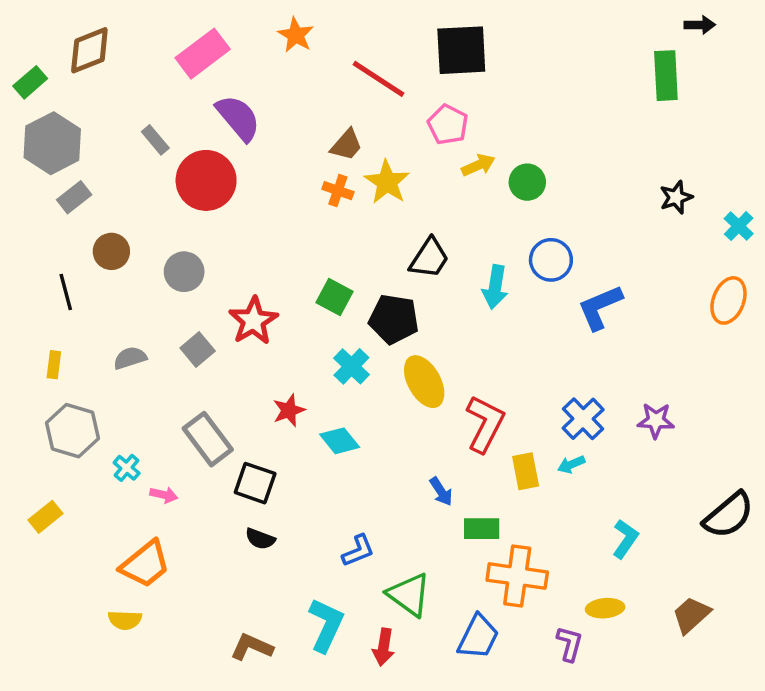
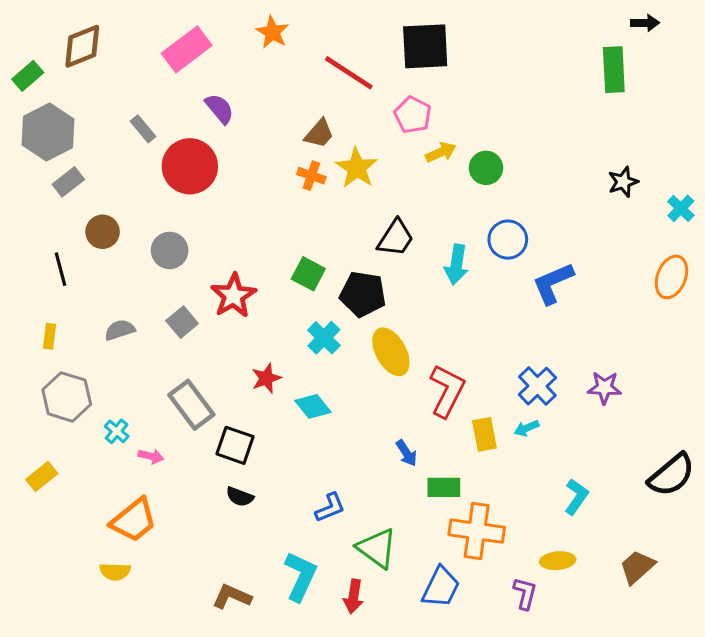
purple semicircle: (238, 118) -> (219, 109), size x0.7

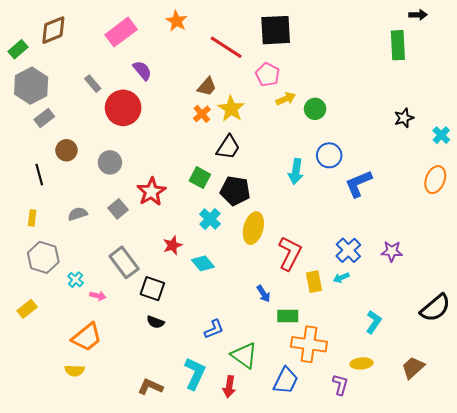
orange cross: (311, 176) -> (202, 114), turned 30
black trapezoid: (396, 238) -> (228, 147), moved
yellow ellipse: (391, 352) -> (253, 228), turned 44

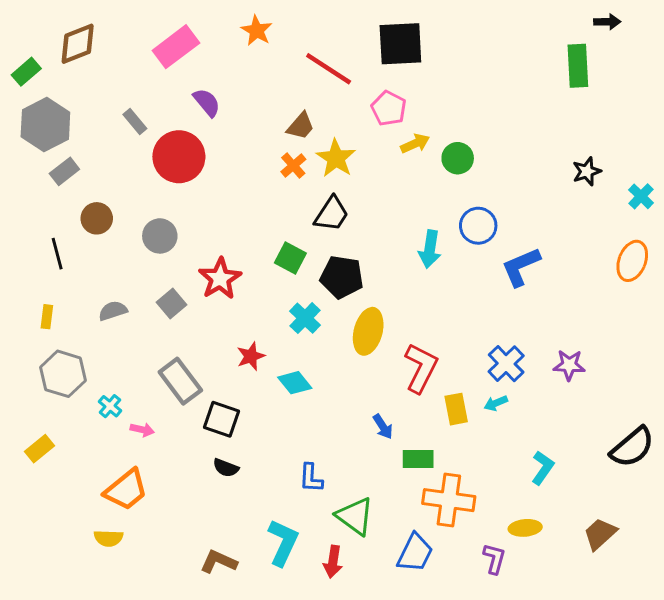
blue L-shape: (214, 329) -> (311, 478), turned 115

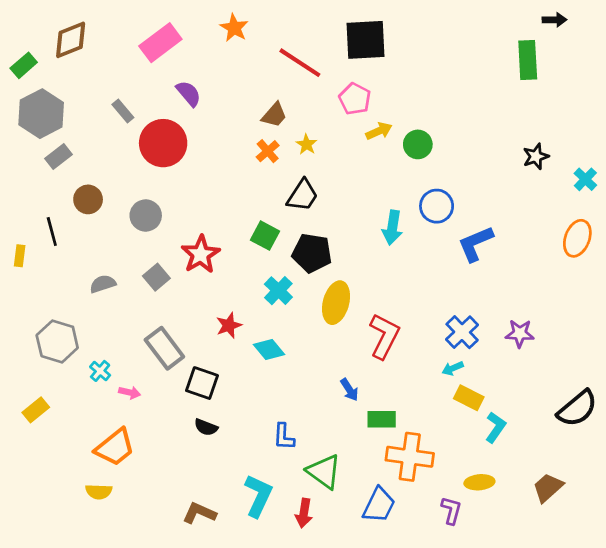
yellow star: (336, 158) -> (307, 144), size x0.6
yellow rectangle: (47, 317) -> (20, 256), moved
yellow rectangle: (456, 409) -> (469, 398), moved, turned -52

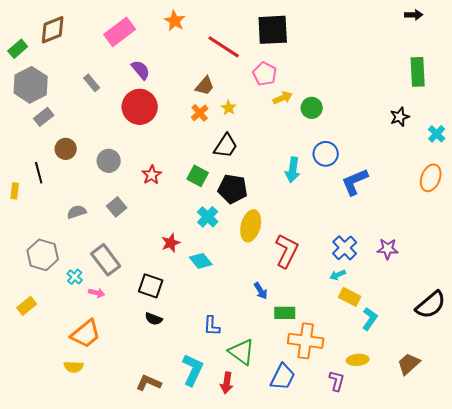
green rectangle: (528, 60) -> (418, 72), moved
red circle: (163, 143) -> (140, 107), moved
red star: (201, 254) -> (152, 175), moved, size x0.7
gray rectangle: (164, 348) -> (106, 260), moved

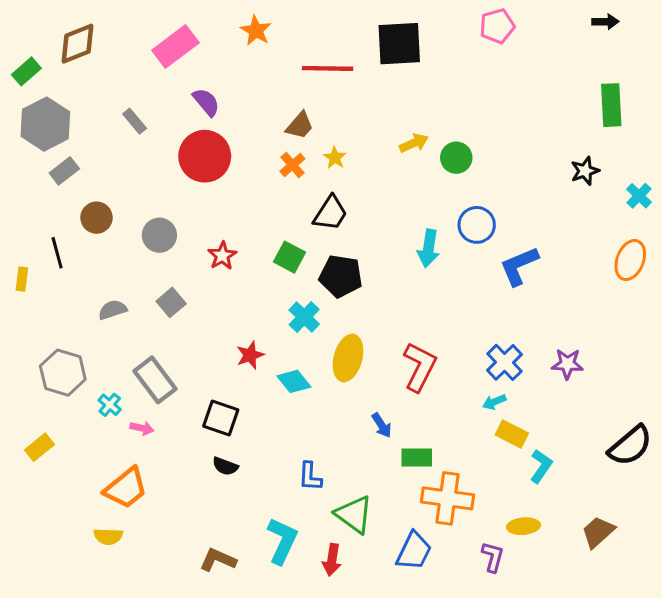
red line: (224, 47) -> (328, 68), turned -32
pink pentagon: (265, 74) -> (497, 26), moved, turned 30
yellow ellipse: (251, 226) -> (348, 358), moved

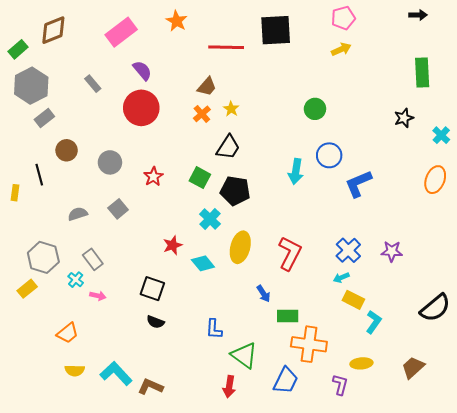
yellow arrow: (414, 143) -> (341, 49), moved
gray rectangle: (155, 380) -> (93, 259), moved, size x0.7
yellow rectangle: (39, 447) -> (27, 289), moved
orange trapezoid: (126, 488) -> (68, 333), moved, size x0.7
cyan L-shape: (282, 541) -> (116, 374), moved, turned -68

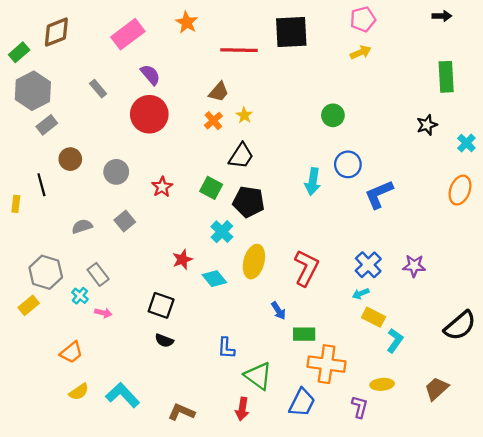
yellow semicircle: (75, 370) -> (79, 392), turned -36
brown L-shape: (150, 387) -> (181, 412), moved

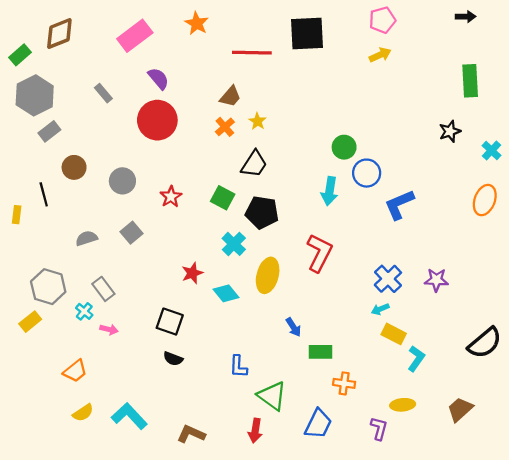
green circle: (333, 115) -> (344, 147), moved
red L-shape: (306, 268) -> (319, 253), moved
orange cross: (327, 364) -> (344, 383), size x0.6

